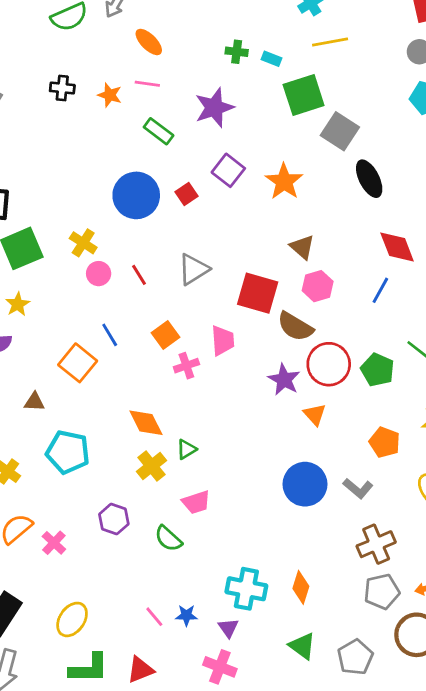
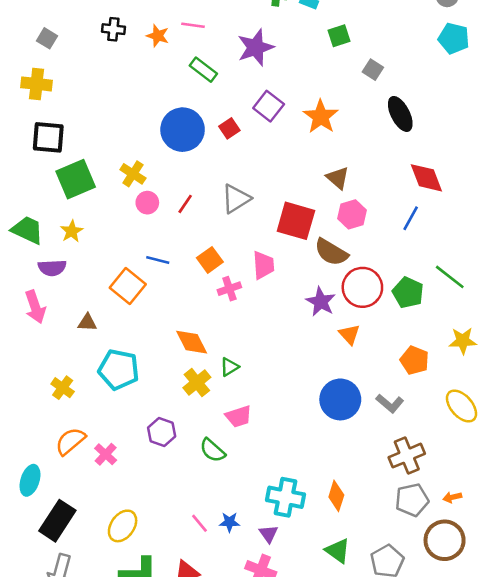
green square: (304, 95) -> (339, 36), size x0.6
gray square: (340, 131) -> (373, 70), size x0.6
red line: (139, 275) -> (185, 204), turned 66
blue line: (110, 335) -> (158, 260), turned -45

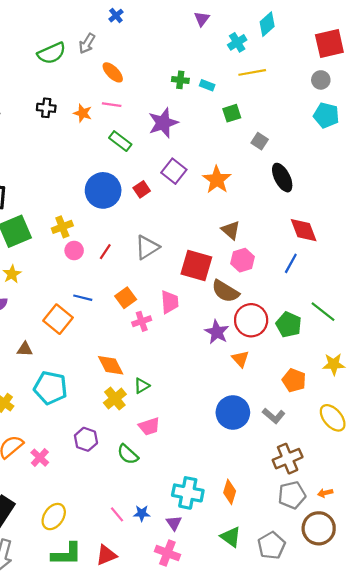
yellow cross: (133, 174) -> (62, 227), turned 36

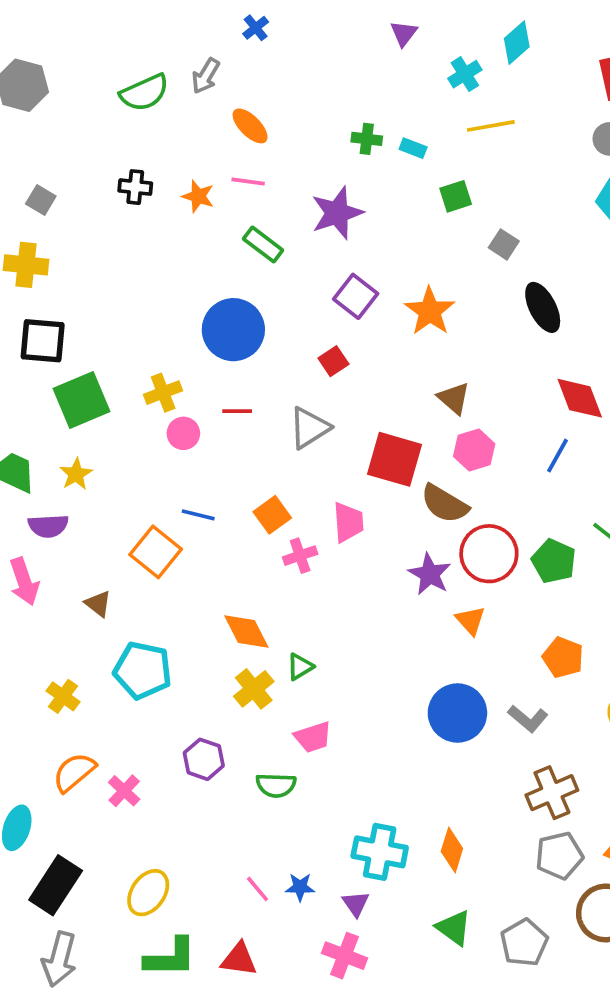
red square: (142, 189) -> (333, 361), moved
red line: (105, 252) -> (237, 411), moved, turned 56
brown triangle: (25, 349) -> (98, 604), turned 35
green semicircle: (128, 454) -> (276, 785), turned -40
red triangle: (106, 555) -> (239, 959), turned 30

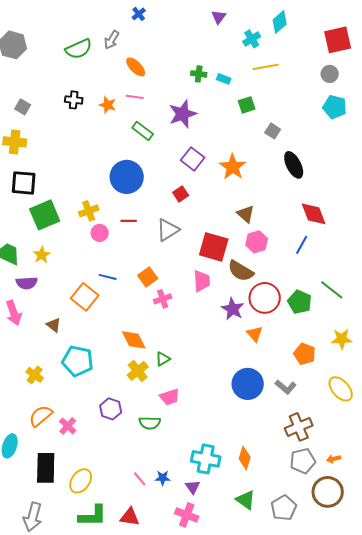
pink trapezoid: (348, 522) -> (202, 281), moved
black rectangle: (56, 885) -> (46, 468), moved, turned -32

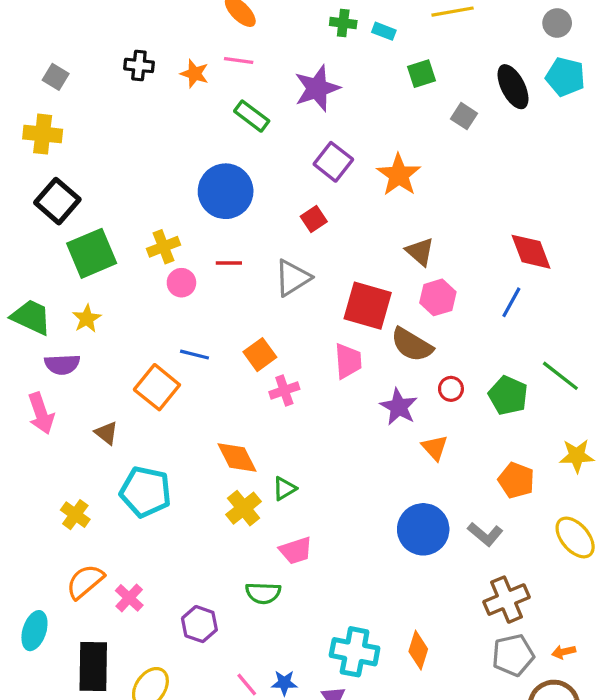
black ellipse: (294, 165) -> (513, 87), moved
black square: (24, 183) -> (57, 201), turned 36
red circle: (265, 298) -> (451, 389), size x0.5
purple hexagon: (111, 409) -> (199, 624), moved

